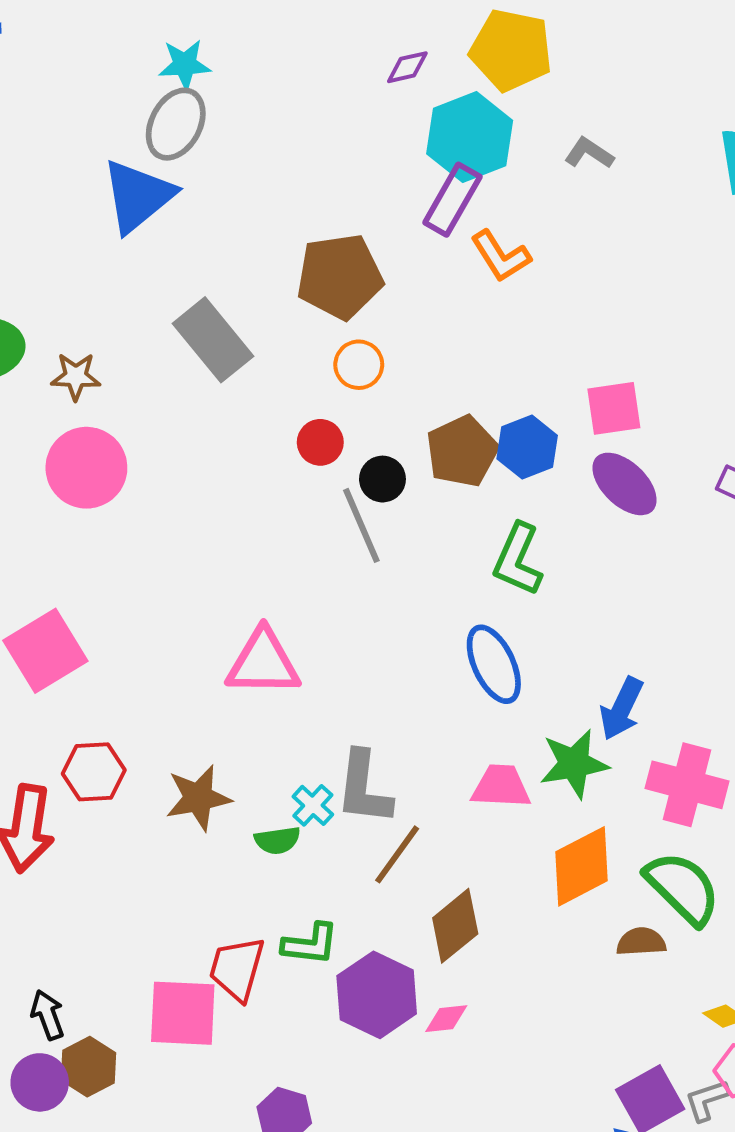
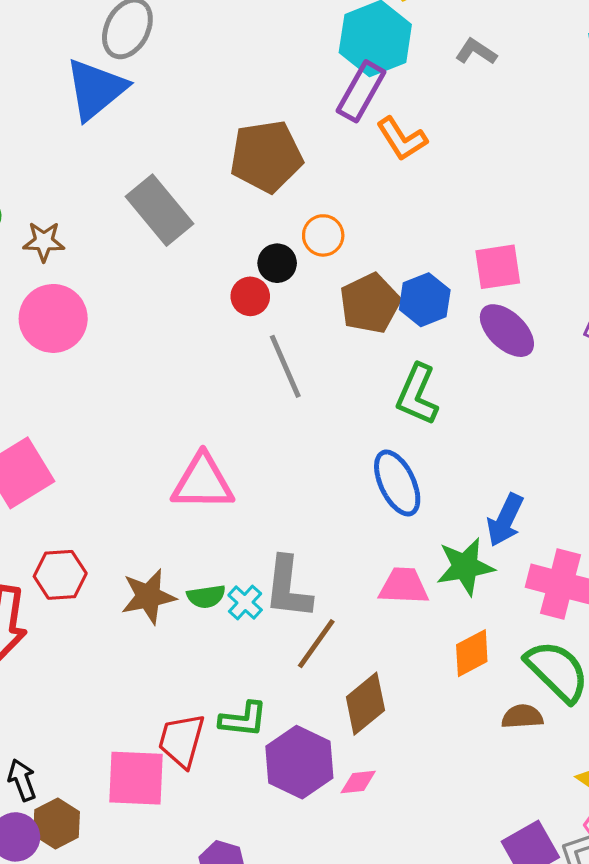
orange circle: (359, 365) -> (323, 235), moved
black circle: (382, 479) -> (277, 263), moved
green semicircle: (277, 840) -> (206, 596), moved
orange diamond: (582, 866) -> (472, 653), size x0.7

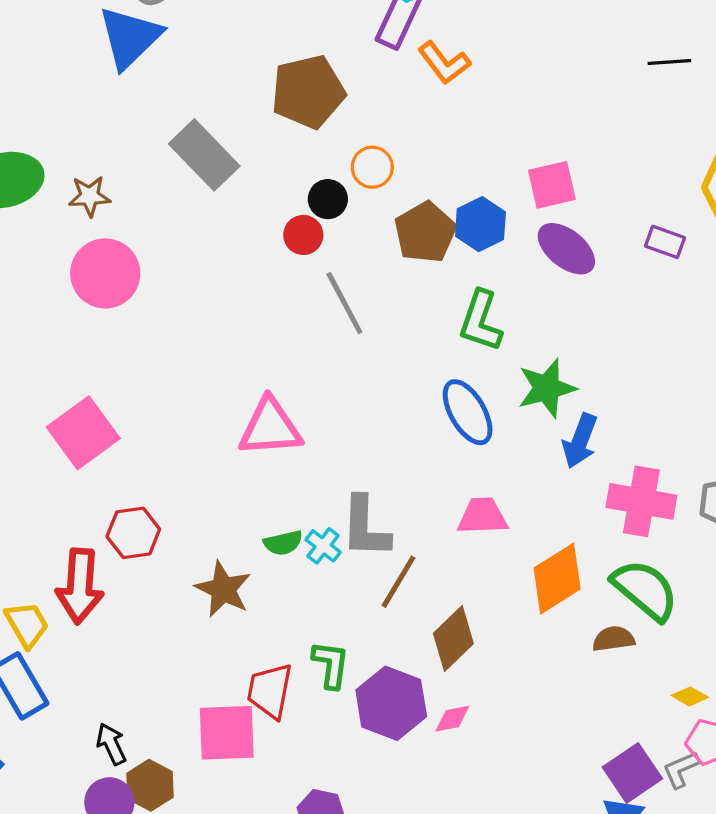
green star: (465, 567) -> (547, 388), moved
brown star: (148, 596) -> (223, 589), moved, turned -30
orange diamond: (472, 653) -> (557, 579), size x1.4
green L-shape: (243, 719) -> (331, 665), turned -84

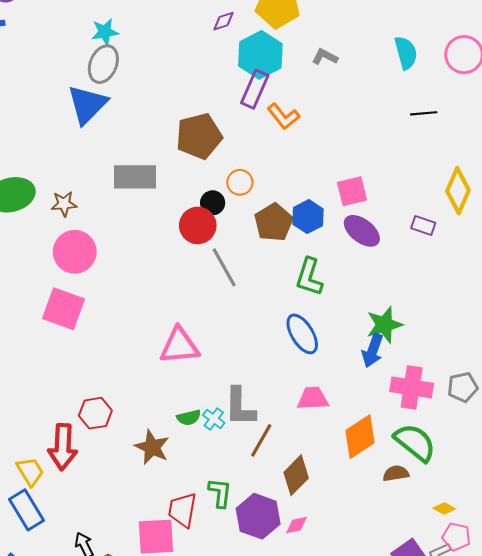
gray rectangle: (204, 155) -> (135, 177), turned -45
red circle: (303, 235) -> (198, 225), size x1.5
green star: (547, 388) -> (384, 325), moved
pink square: (83, 433) -> (64, 309), moved, turned -33

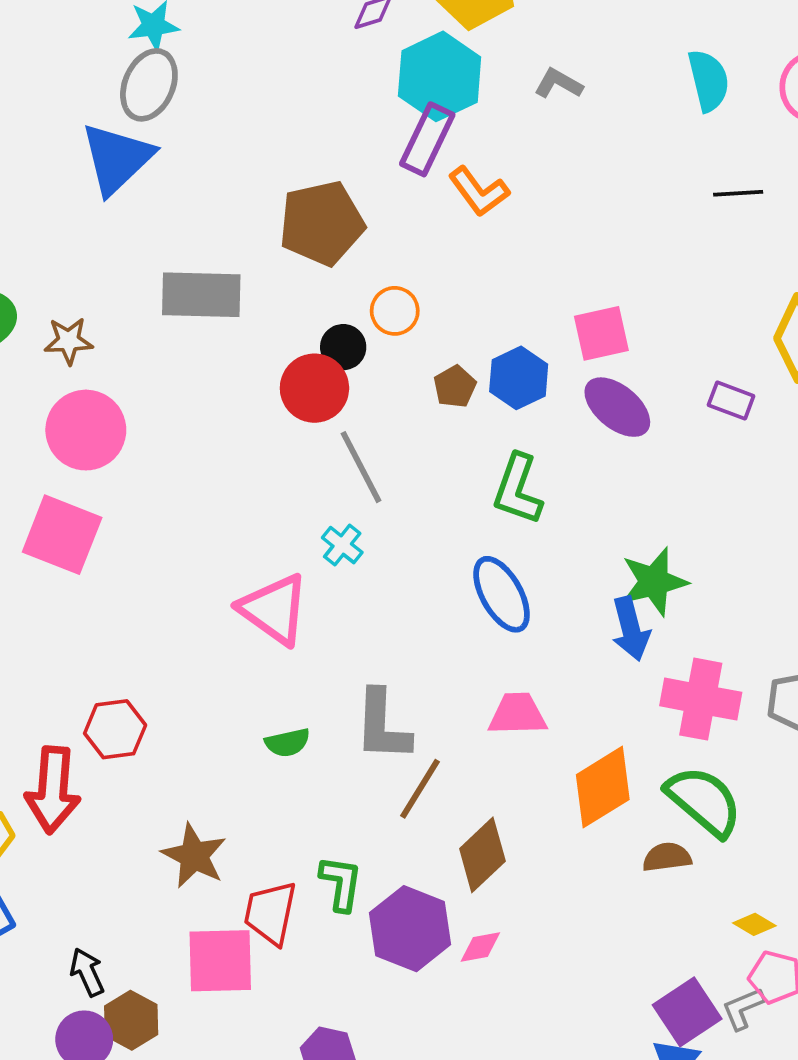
brown pentagon: (274, 222) -> (455, 387), size x0.6
pink triangle: (179, 346) -> (274, 609), turned 39
blue arrow: (373, 351) -> (631, 629), turned -36
cyan cross: (214, 419) -> (342, 545), moved
brown star: (152, 447) -> (194, 856), moved

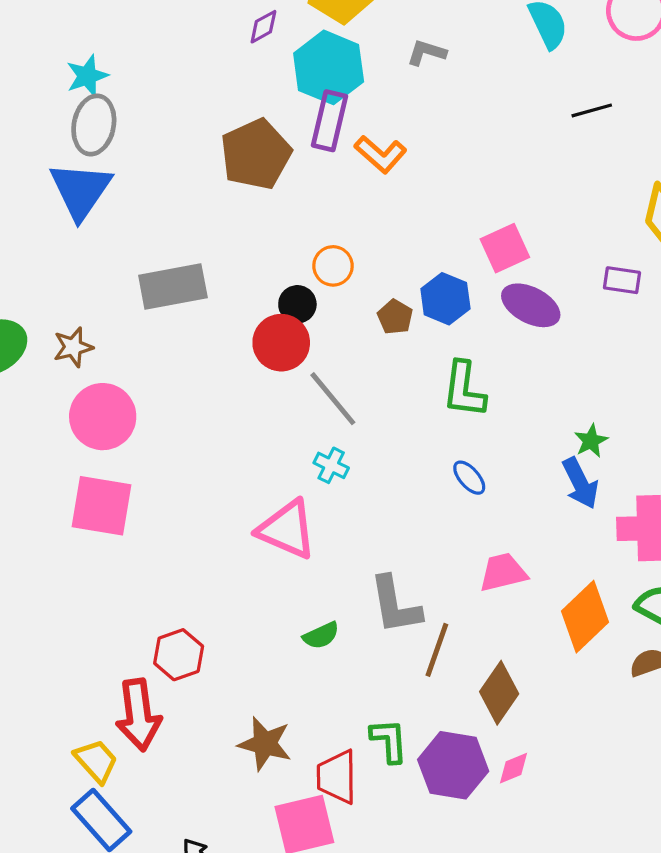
brown pentagon: (322, 223) -> (256, 154), moved
green star: (654, 582) -> (591, 441), size x0.6
blue ellipse: (502, 594) -> (469, 478), size x0.6

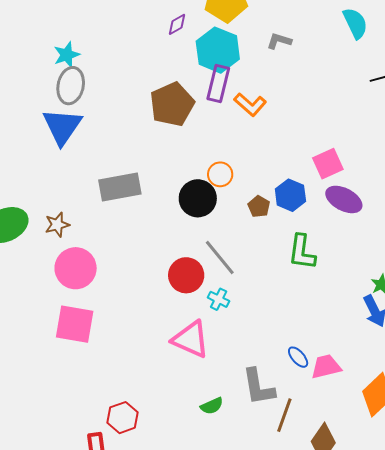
black circle: (297, 304) -> (198, 198), size x1.6
red circle: (281, 343) -> (186, 275), moved
blue ellipse: (469, 478) -> (298, 357), moved

